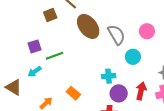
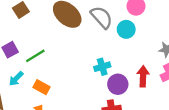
cyan circle: (133, 57) -> (126, 29), moved
orange rectangle: (73, 93) -> (42, 87), moved

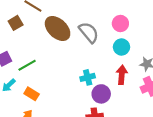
cyan circle: (126, 29) -> (121, 47), moved
red arrow: (143, 76) -> (122, 75), moved

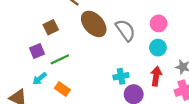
brown square: (16, 23) -> (51, 27), moved

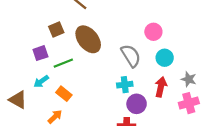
pink circle: (159, 23) -> (153, 32), moved
brown ellipse: (94, 24) -> (88, 39), moved
gray semicircle: (125, 30) -> (131, 56), moved

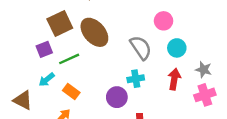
brown square: (56, 30) -> (60, 24), size x1.5
purple circle: (137, 104) -> (117, 97), moved

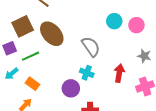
pink circle: (164, 21) -> (136, 25), moved
cyan circle: (177, 48) -> (114, 21), moved
gray star: (204, 70) -> (144, 56), moved
cyan cross: (136, 79) -> (87, 73), turned 32

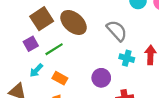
cyan cross: (87, 73) -> (127, 58), moved

